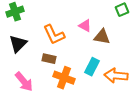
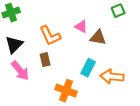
brown rectangle: (49, 59) -> (45, 60), turned 64
orange cross: (64, 78) -> (66, 91), moved
pink arrow: (24, 82) -> (20, 71), moved

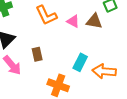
orange L-shape: (50, 36) -> (46, 15), moved
brown triangle: (98, 38) -> (94, 21), moved

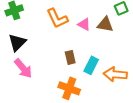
brown rectangle: (37, 54) -> (70, 57), moved

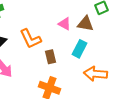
orange L-shape: (57, 18) -> (30, 39), moved
cyan rectangle: (91, 65) -> (80, 49), moved

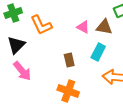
orange L-shape: (30, 39) -> (41, 25), moved

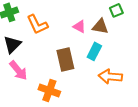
brown rectangle: (69, 60) -> (65, 59), size x1.6
orange cross: (68, 91) -> (49, 90), moved

